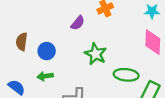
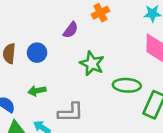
blue circle: (47, 51) -> (37, 53), moved

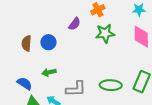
green star: (92, 64) -> (105, 33), moved, turned -30
green ellipse: (127, 85) -> (111, 85), moved

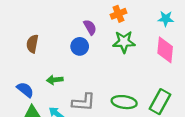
purple semicircle: (75, 24) -> (90, 27), turned -72
blue circle: (48, 42) -> (80, 46), moved

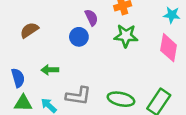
brown semicircle: (32, 44) -> (29, 30), turned 42
blue semicircle: (25, 90) -> (18, 78), turned 30

